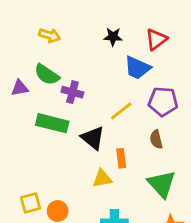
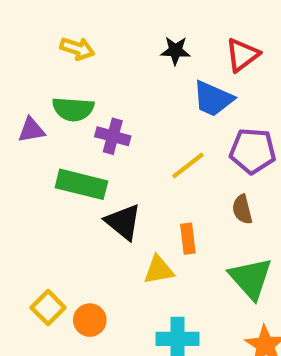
green semicircle: (47, 75) -> (73, 109), turned -30
black triangle: (93, 138) -> (123, 222), moved
yellow square: (31, 203) -> (48, 308), turned -30

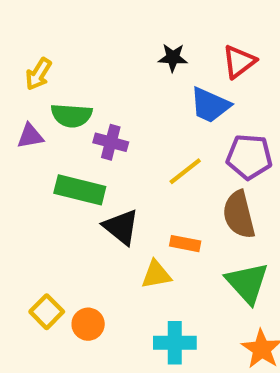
yellow arrow: (77, 49) -> (38, 74), moved, turned 104
brown semicircle: (242, 209) -> (239, 215), size x1.6
orange rectangle: (188, 239) -> (185, 244), turned -72

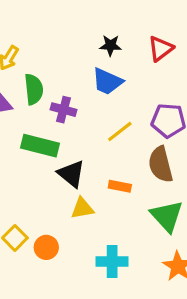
blue trapezoid: (210, 105) -> (107, 81), moved
green semicircle: (72, 115) -> (34, 89), turned -100
yellow triangle: (156, 275) -> (82, 208), moved

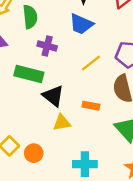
green semicircle: (34, 89) -> (30, 17), moved

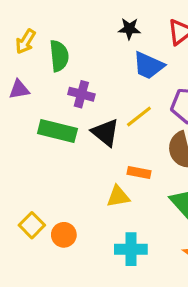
blue trapezoid: (81, 24) -> (149, 65), moved
black triangle: (53, 96) -> (105, 133), moved
yellow triangle: (62, 123) -> (118, 196), moved

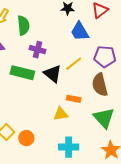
blue trapezoid: (149, 65) -> (80, 31), turned 35

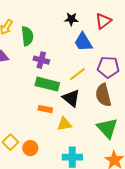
green rectangle: (22, 73) -> (47, 84), moved
black triangle: (53, 74) -> (71, 98), moved
orange rectangle: (74, 99) -> (45, 109), moved

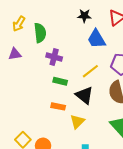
green rectangle: (47, 84) -> (60, 81), size x0.6
yellow triangle: (64, 124) -> (77, 122), turned -35

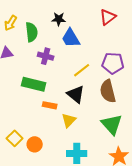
black star: (84, 16) -> (59, 19), moved
blue trapezoid: (96, 39) -> (71, 38), moved
green rectangle: (60, 81) -> (34, 84), moved, size x1.6

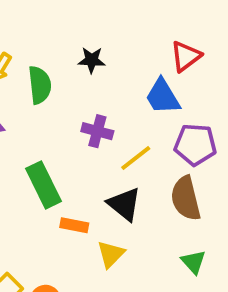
blue trapezoid: (71, 38) -> (163, 97), moved
purple cross: (46, 56) -> (97, 131), moved
green rectangle: (34, 84) -> (44, 185), turned 50
green triangle: (112, 124) -> (193, 262), size x0.6

